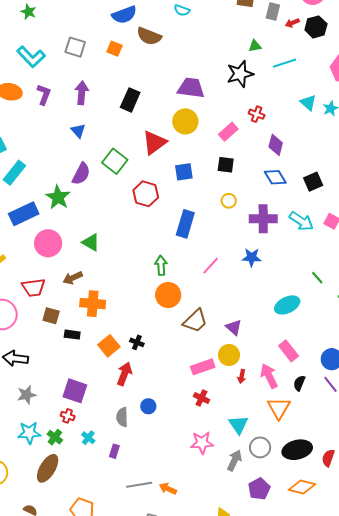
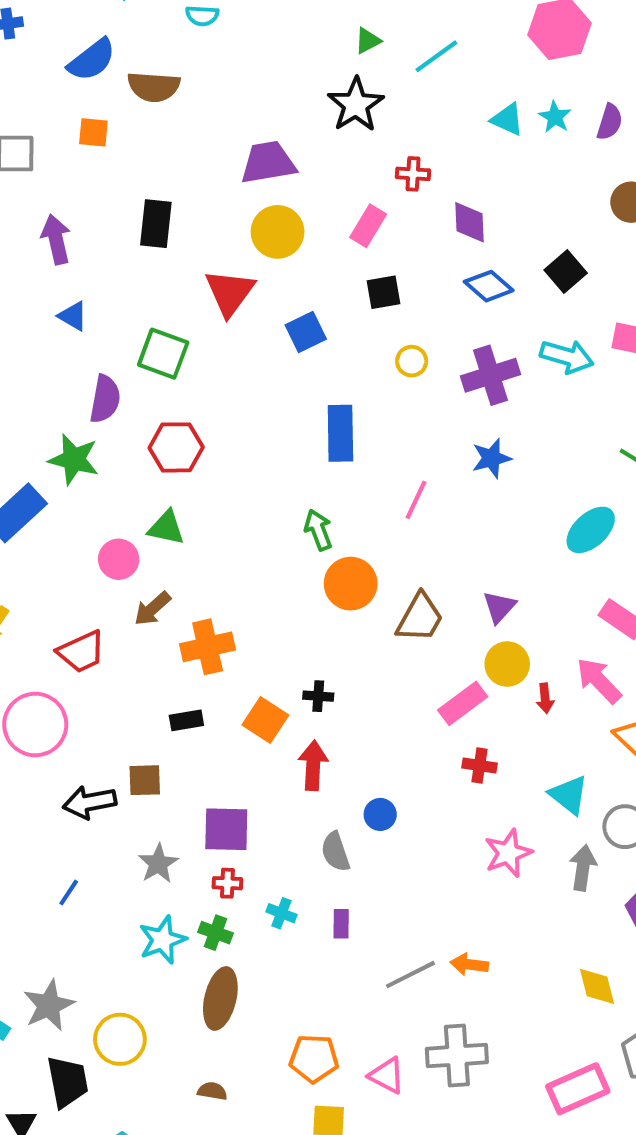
red hexagon: (146, 194) -> (176, 447), moved
pink circle: (48, 243) -> (119, 559), moved, size x0.7
brown square: (51, 316) -> (145, 780), moved
purple triangle: (234, 327) -> (499, 607), turned 48
gray star: (27, 395) -> (158, 864), moved

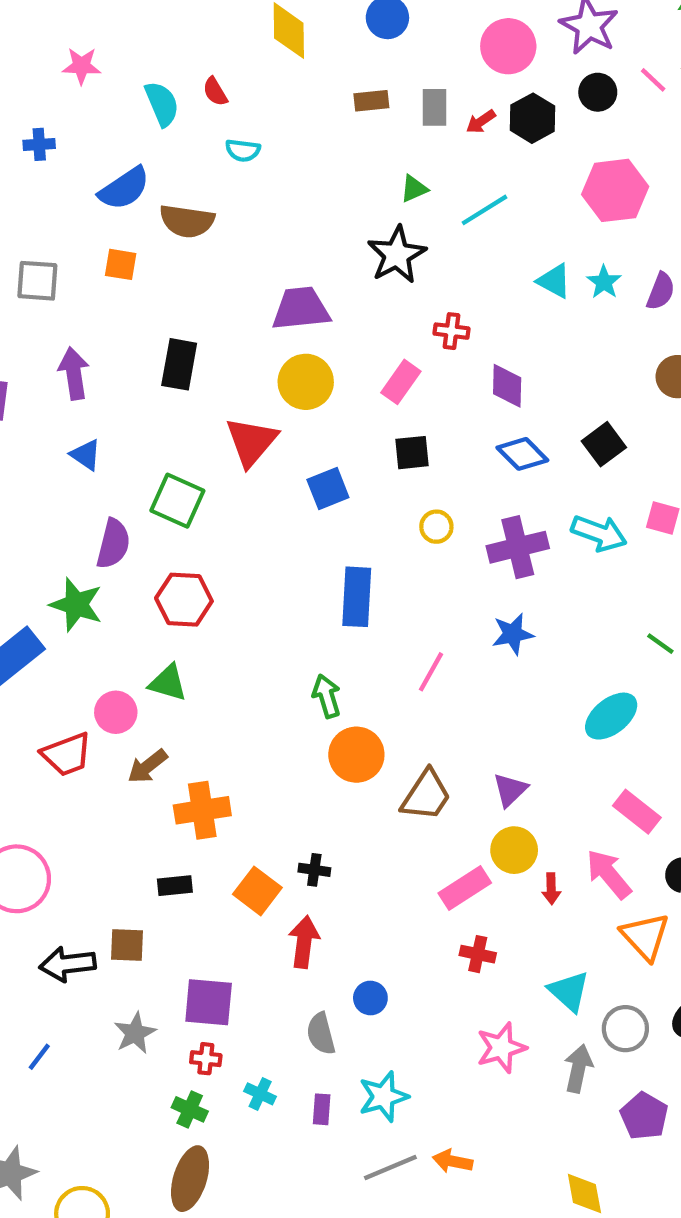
red trapezoid: (81, 652) -> (67, 754), moved
cyan star: (162, 940) -> (383, 1097), moved

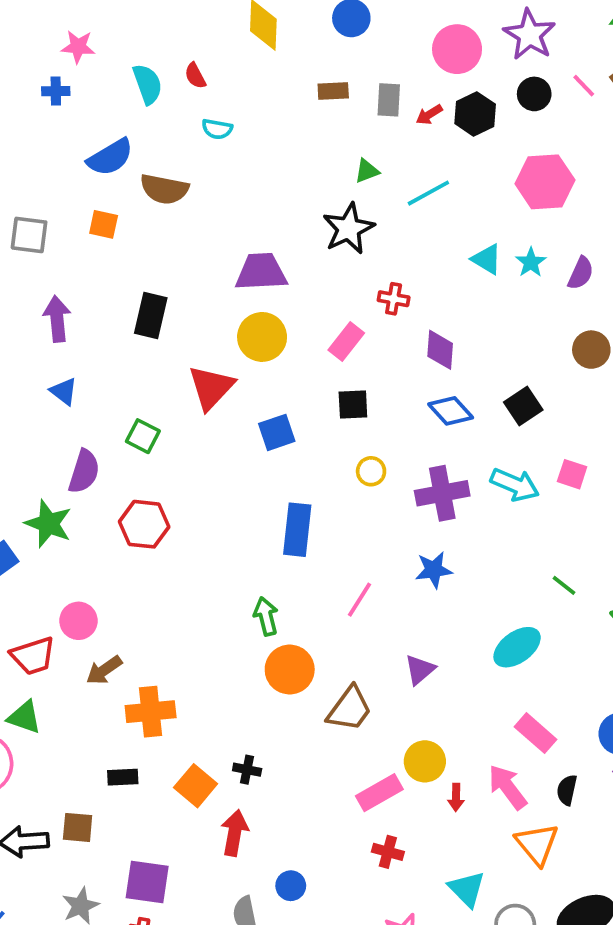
blue cross: (39, 144) -> (56, 91), moved
green square: (177, 501) -> (143, 436), size x0.7
green triangle: (168, 683) -> (24, 717), moved
purple triangle: (510, 790) -> (420, 670), moved

